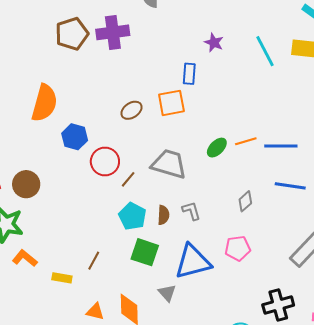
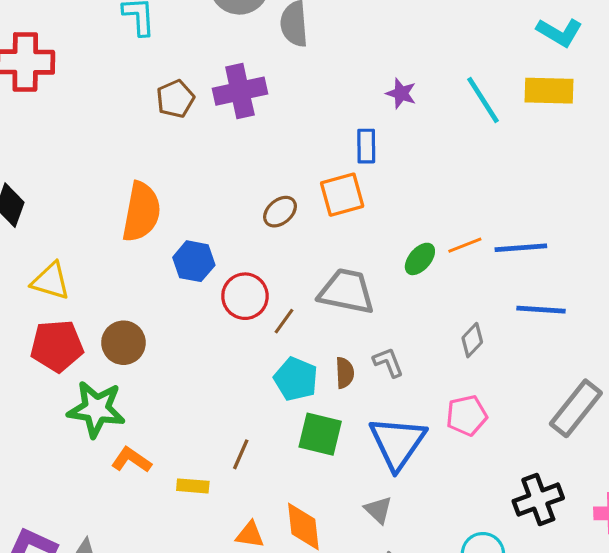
brown pentagon: (72, 34) -> (175, 99), size x0.7
blue triangle: (193, 262) -> (397, 443), turned -36
gray triangle: (167, 293) -> (378, 510), moved

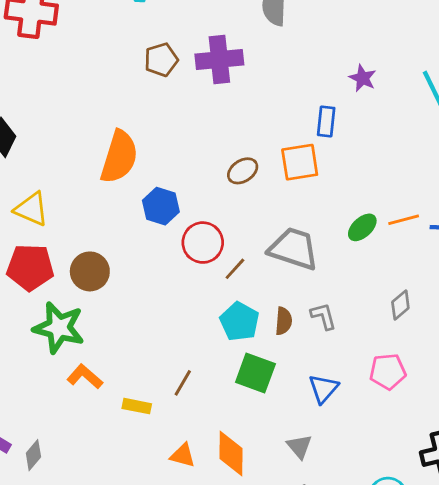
blue triangle: (397, 443) -> (323, 389), size x0.6

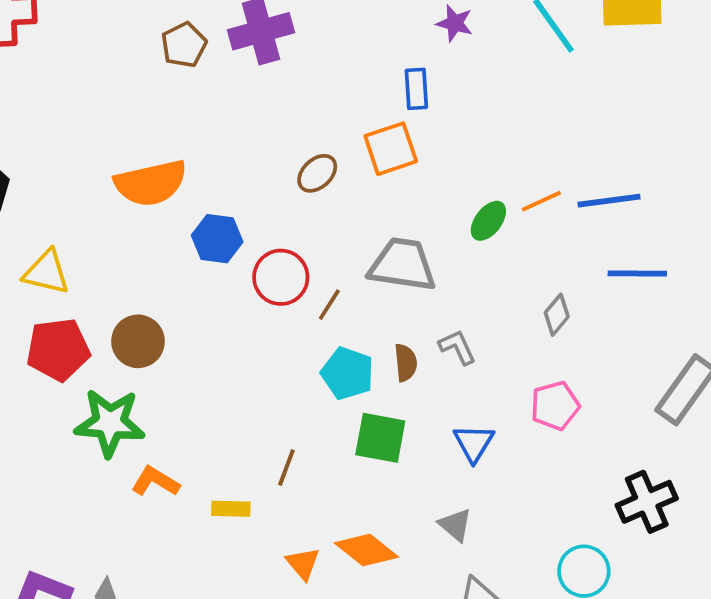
orange semicircle: (119, 157) -> (151, 183), turned 70
orange diamond: (231, 454) -> (366, 550), turned -42
orange triangle: (183, 455) -> (303, 563), turned 44

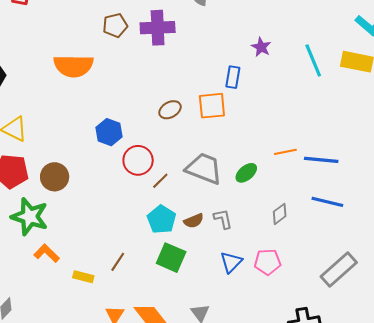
orange semicircle: (151, 183) -> (73, 66), moved
green ellipse: (488, 221) -> (246, 173), moved
brown semicircle: (406, 363) -> (194, 221), turned 60
blue triangle: (474, 443) -> (231, 262), moved

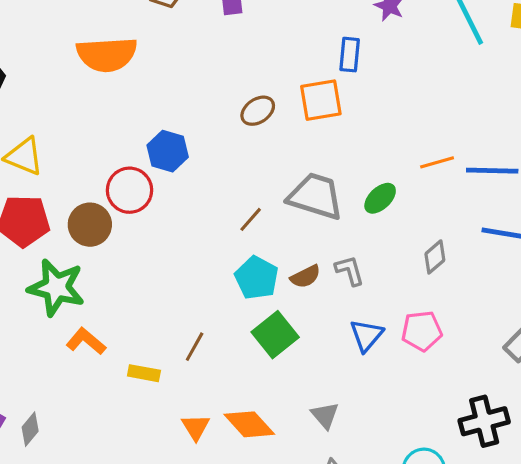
red circle: (138, 160) -> (129, 190), moved
green square: (171, 258) -> (275, 335), turned 32

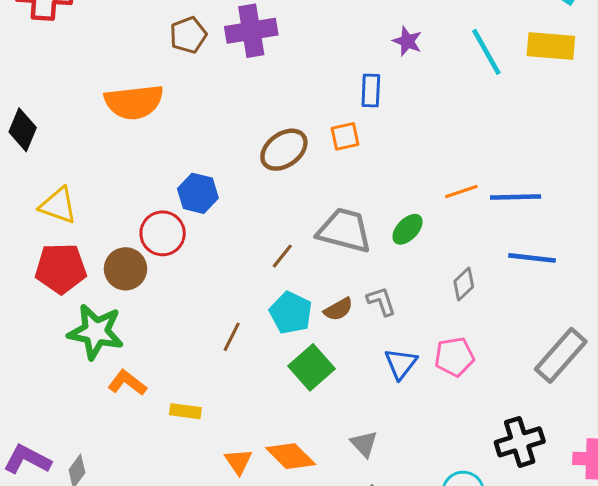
orange square: (321, 100) -> (345, 136), size x0.7
brown ellipse: (258, 111) -> (284, 150), size x1.4
brown line: (195, 347) -> (232, 337), moved

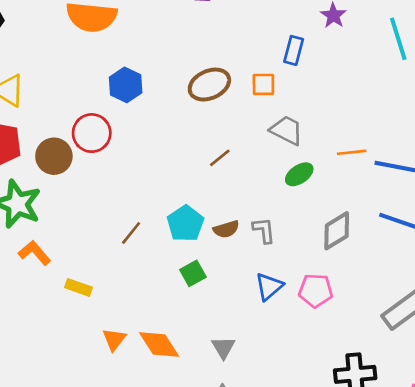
blue hexagon: (198, 193) -> (126, 85), moved
gray trapezoid: (344, 230) -> (287, 130), moved, size x0.7
brown line: (282, 256) -> (220, 158), moved
gray diamond: (464, 284) -> (337, 231), size x1.4
green square: (312, 367) -> (193, 273), size x0.7

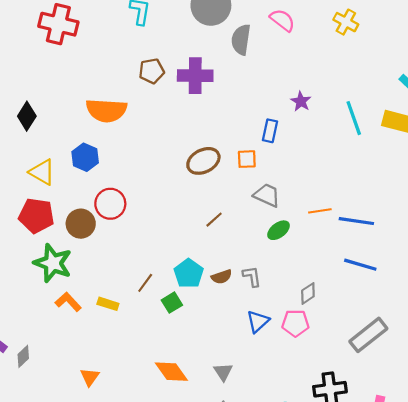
blue hexagon: (126, 85) -> (85, 157), moved
gray diamond: (337, 231) -> (308, 293), moved, size x0.7
green square: (193, 273) -> (172, 303), moved
yellow rectangle: (79, 287) -> (108, 304), moved
orange triangle: (114, 339) -> (90, 377), moved

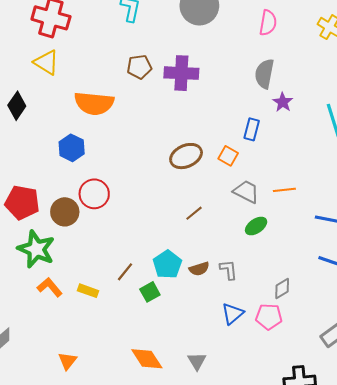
pink semicircle: (282, 20) -> (268, 23), turned 60
gray semicircle: (241, 40) -> (264, 74), moved
orange square: (247, 159) -> (228, 156), turned 30
yellow triangle: (42, 172) -> (46, 62), moved
orange line: (320, 211) -> (284, 190), moved

